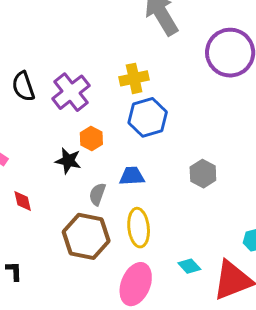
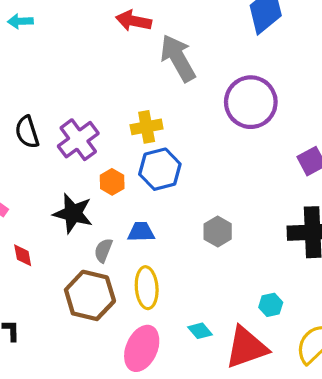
orange hexagon: (91, 139) -> (112, 182), moved
black star: (68, 161) -> (73, 213), size x1.4

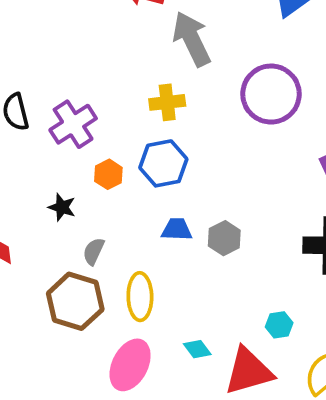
yellow cross: (147, 127) -> (167, 102), moved
black star: (73, 213) -> (62, 207), size x0.6
blue trapezoid: (141, 232) -> (177, 229), moved

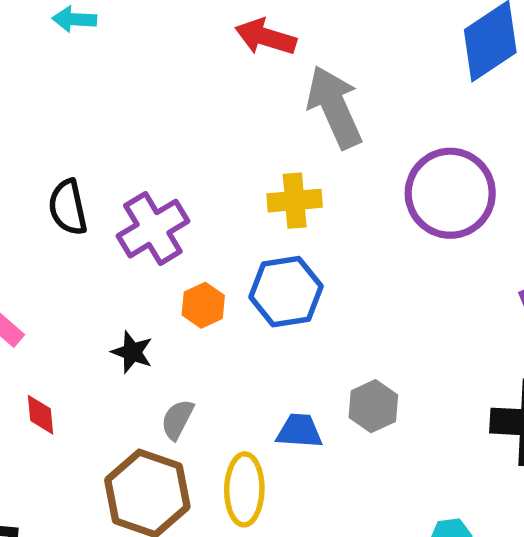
blue trapezoid: (177, 229) -> (299, 431), moved

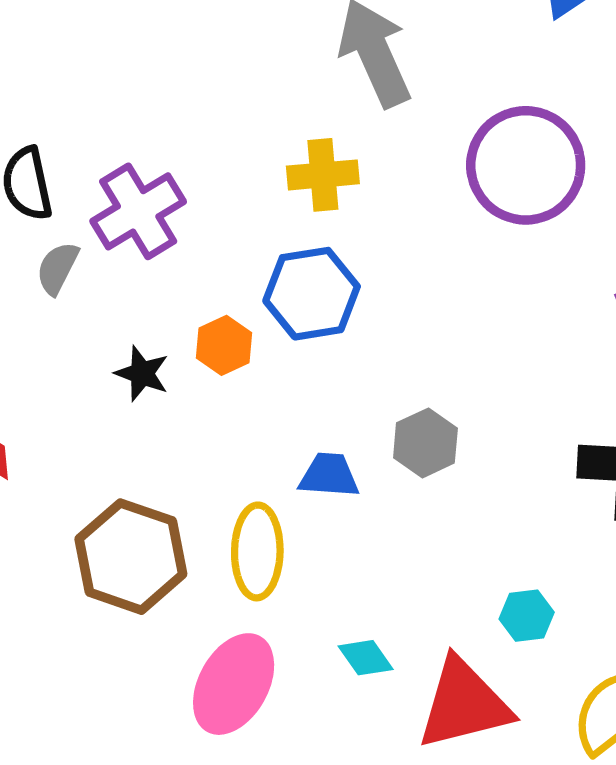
orange hexagon: (203, 305) -> (224, 345), moved
black star: (132, 352) -> (142, 374), moved
gray semicircle: (177, 419) -> (58, 268), moved

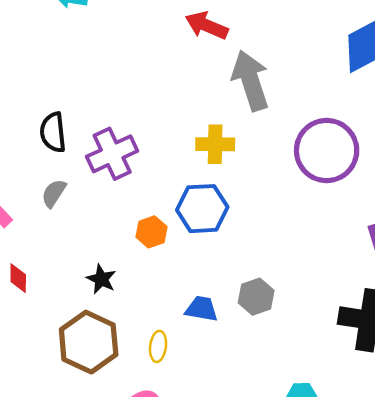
gray semicircle: (58, 268) -> (54, 193), moved
black star: (142, 374) -> (101, 279), moved
yellow ellipse: (257, 551) -> (158, 346), size x0.6

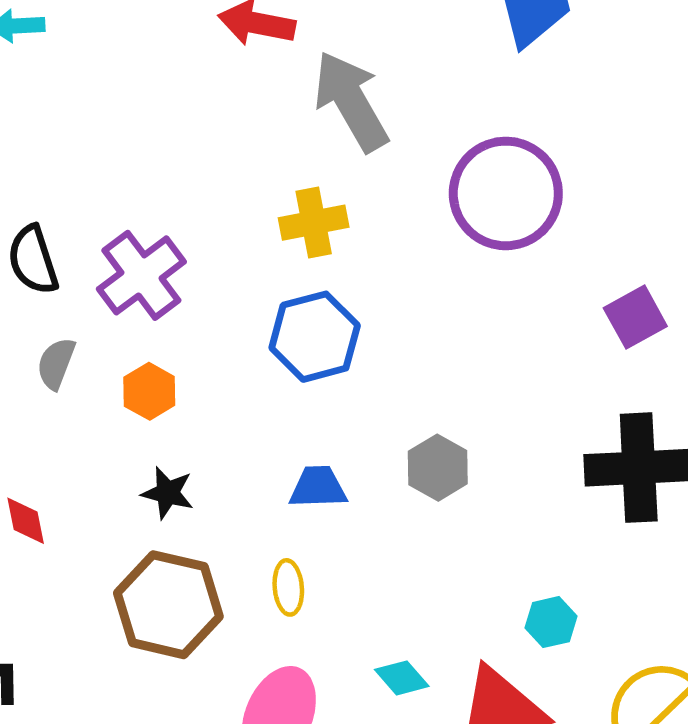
orange hexagon: (151, 232) -> (149, 391), moved
blue trapezoid: (202, 309) -> (318, 487), moved

